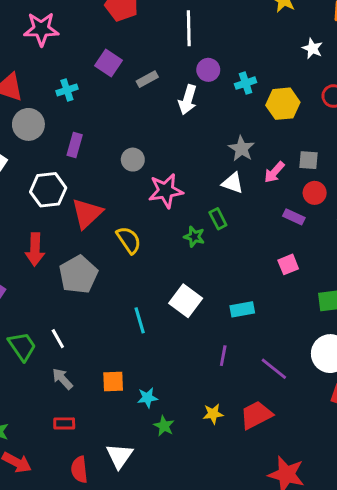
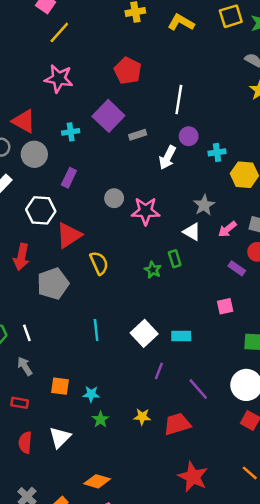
purple square: (108, 63) -> (108, 116), size x1.4
pink star: (166, 191) -> (146, 211), moved
white square: (186, 301) -> (144, 333), moved
orange square: (113, 382) -> (60, 386), moved

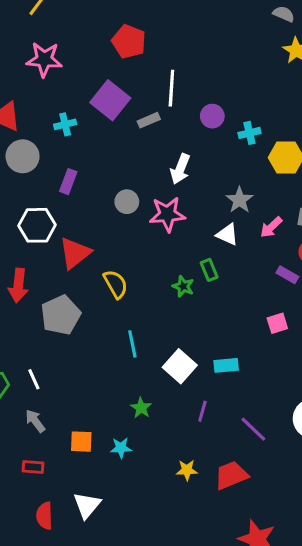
white line: (179, 100) -> (171, 88), moved
white arrow: (167, 157) -> (180, 169), moved
cyan line: (96, 330) -> (132, 344), moved
green star: (100, 419) -> (141, 408), moved

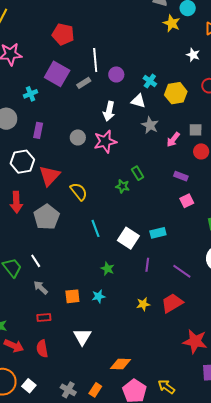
purple circle: (212, 116) -> (116, 74), moved
cyan cross: (249, 133) -> (150, 81), turned -32
white triangle: (227, 234) -> (138, 101), moved
purple rectangle: (287, 275) -> (181, 176), moved
red semicircle: (44, 516) -> (42, 349), moved

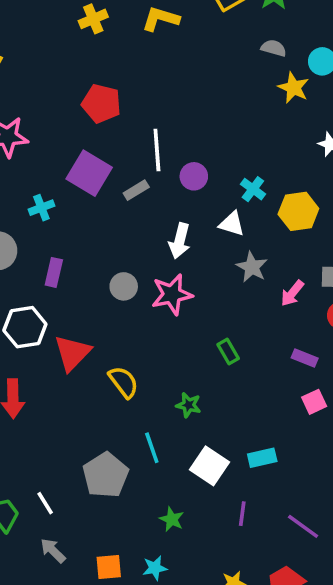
green star: (122, 186) -> (189, 405), moved
gray pentagon: (47, 217) -> (106, 475), moved

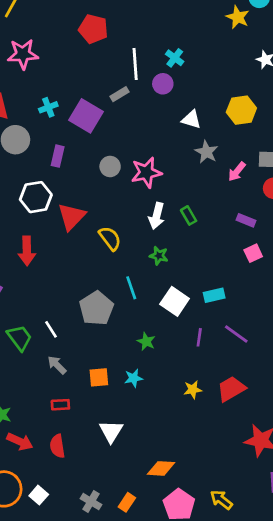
purple square: (89, 173) -> (86, 116), moved
cyan cross: (253, 189) -> (175, 58), moved
white arrow: (180, 241) -> (157, 216), moved
purple line: (303, 526) -> (236, 334), moved

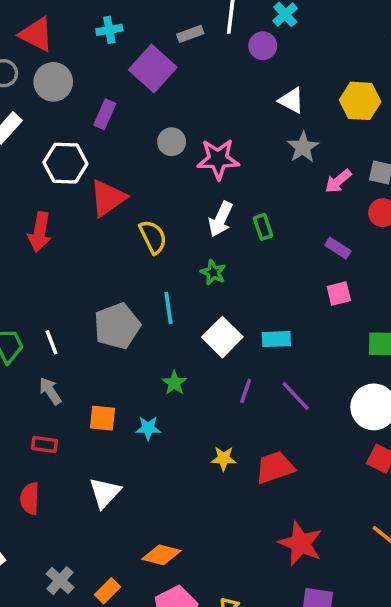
gray rectangle: (119, 94) -> (190, 34), moved
cyan cross: (48, 107) -> (109, 30), moved

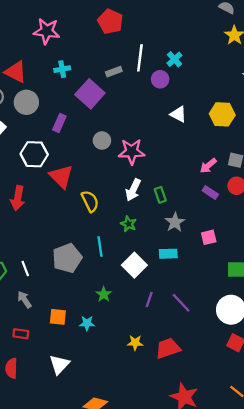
gray star: (303, 147) -> (175, 222), moved
red triangle: (108, 198) -> (61, 176), turned -40
purple rectangle: (338, 248) -> (210, 192), moved
cyan rectangle: (276, 339) -> (168, 254), moved

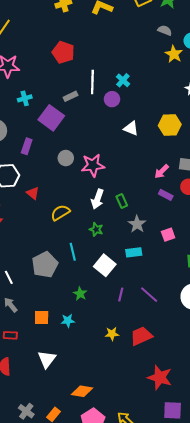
red triangle: (61, 176) -> (33, 193), size x0.6
yellow semicircle: (90, 201) -> (60, 213), turned -90

